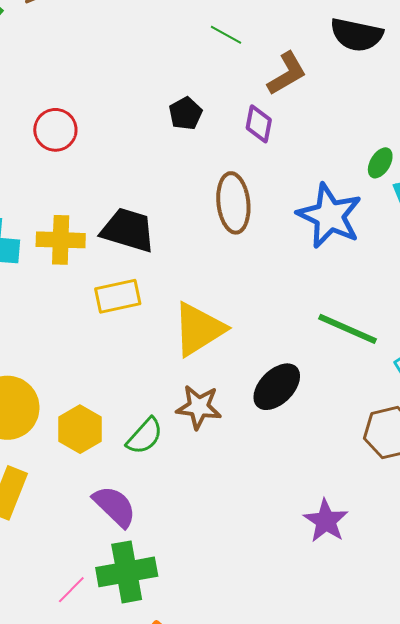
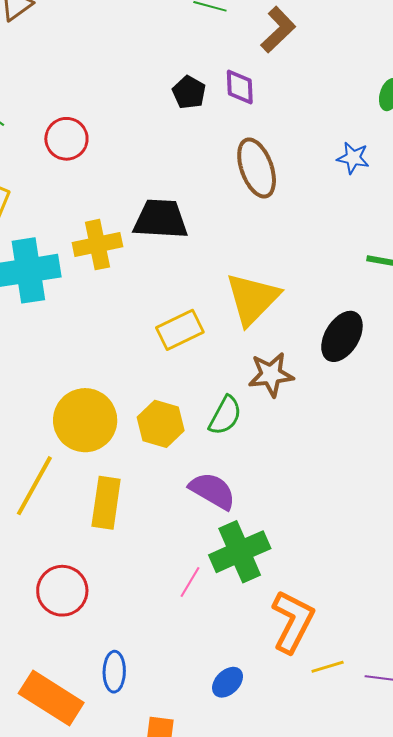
purple diamond: (259, 124) -> (240, 87), moved
blue star: (330, 216) -> (353, 158), size x0.5
yellow rectangle: (118, 296) -> (180, 330), moved

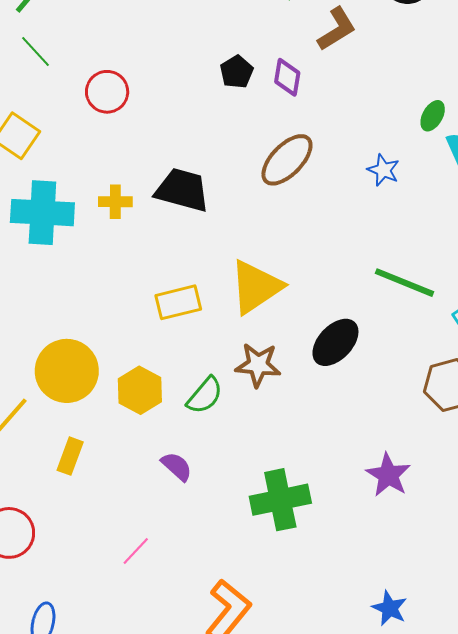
brown ellipse: (257, 168) -> (287, 160), turned 52
yellow cross: (97, 245) -> (115, 202), size x0.7
purple semicircle: (212, 491) -> (177, 466), size x0.7
yellow rectangle: (106, 503) -> (70, 456), size x0.7
green cross: (240, 552) -> (280, 500), moved

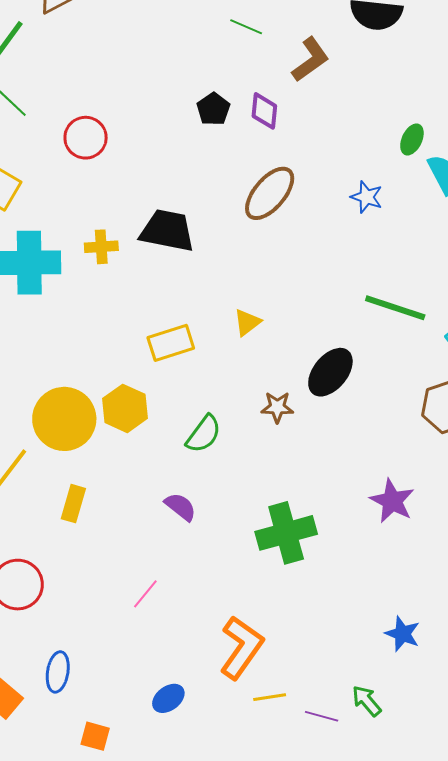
yellow triangle: (256, 287) -> (247, 322), size x0.5
brown star: (258, 365) -> (277, 407), moved, size x0.7
yellow hexagon: (140, 390) -> (125, 408), moved

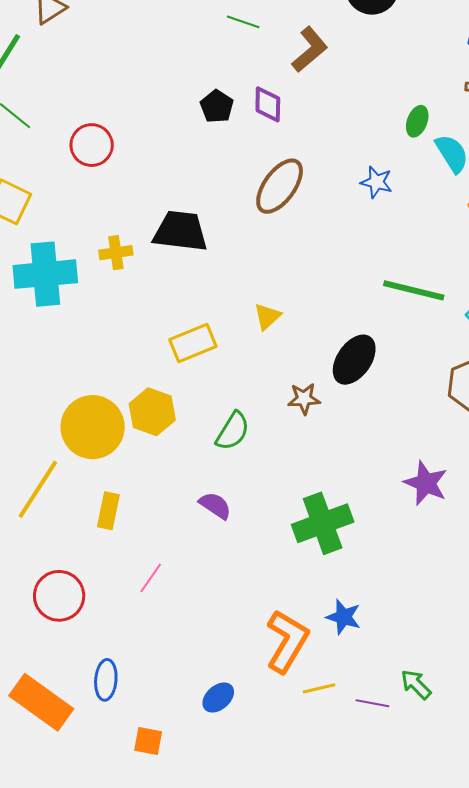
pink line: (145, 594) -> (151, 578), moved
blue star: (402, 634) -> (344, 617), moved

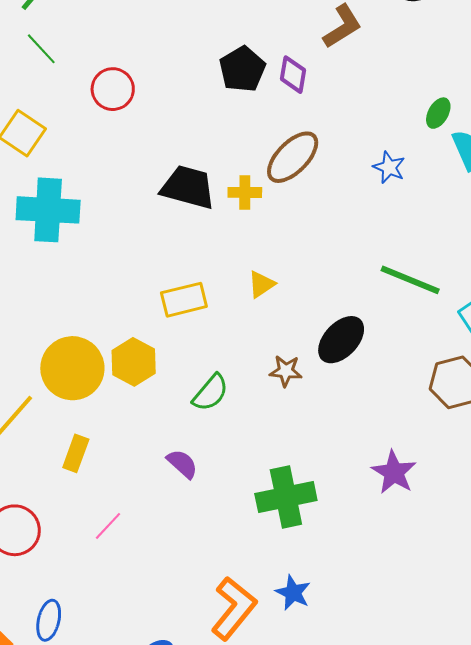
black pentagon: (217, 106) -> (242, 69), size x1.4
yellow cross: (116, 253) -> (245, 192), moved

